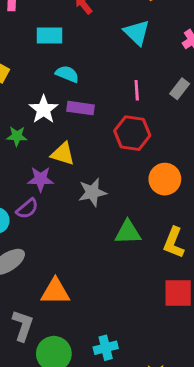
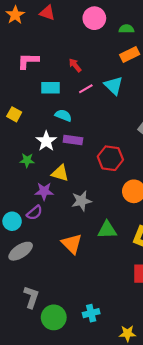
pink line: (137, 90) -> (86, 89), moved, turned 64
orange triangle: (55, 292) -> (72, 244), moved, turned 45

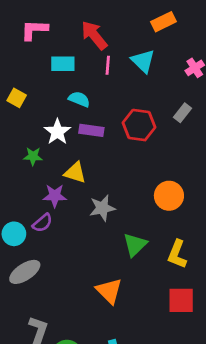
red arrow: (75, 65) -> (94, 35), size x1.6
pink line: (86, 89) -> (108, 65), turned -56
red hexagon: (110, 158) -> (139, 125), moved
green triangle: (107, 230) -> (135, 245), turned -42
orange triangle: (72, 244) -> (109, 291), moved

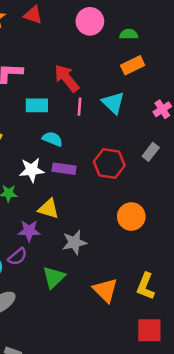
white star: (57, 132) -> (32, 170), turned 30
orange circle: (169, 196) -> (131, 216), moved
green triangle: (135, 245) -> (54, 277), moved
orange triangle: (109, 291) -> (105, 290), moved

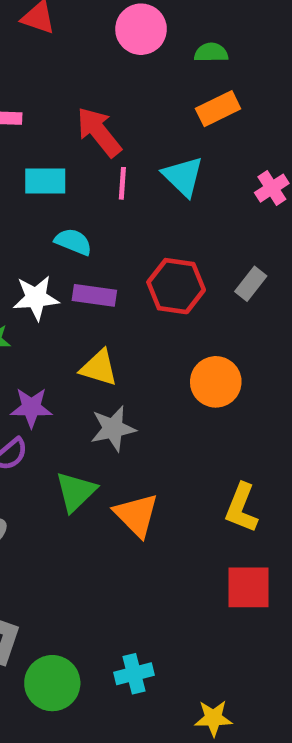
gray rectangle: (151, 152) -> (251, 284), moved
yellow triangle: (49, 209) -> (99, 368), moved
orange triangle: (105, 290) -> (136, 515), moved

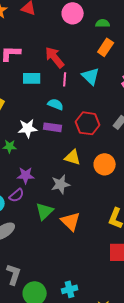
orange rectangle: (218, 109) -> (106, 47), turned -30
cyan semicircle: (73, 242) -> (56, 104), moved
yellow triangle: (99, 368) -> (73, 157), moved

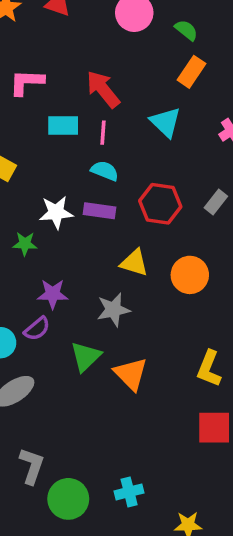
green semicircle: (103, 23) -> (186, 30), turned 40
pink line: (65, 79) -> (103, 133), moved

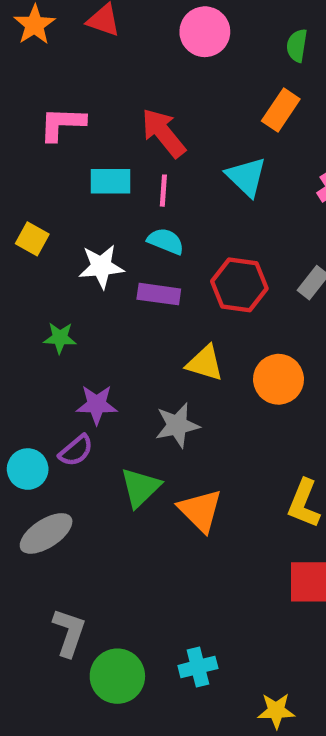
green semicircle: (186, 30) -> (297, 46), moved, turned -120
white star: (56, 212) -> (101, 266), moved

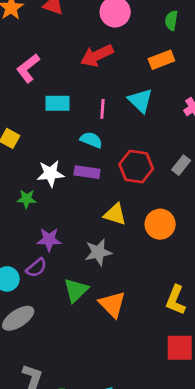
orange rectangle: (281, 110) -> (161, 60), turned 35
pink L-shape: (62, 124) -> (28, 68), turned -40
red arrow: (163, 133) -> (97, 56), moved, turned -76
pink line: (163, 191) -> (102, 109), moved
white star: (101, 266) -> (50, 174), moved

